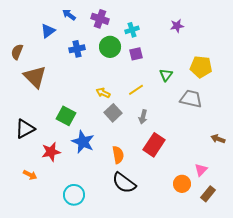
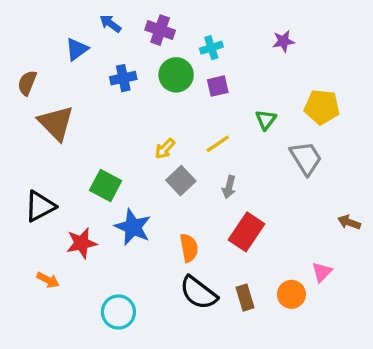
yellow arrow: (103, 93) -> (165, 149), turned -72
gray trapezoid: (191, 99) -> (306, 158), turned 45
brown rectangle: (208, 194) -> (245, 298), moved, turned -56

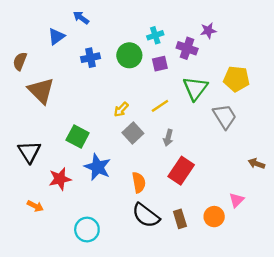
purple cross: (160, 30) -> (187, 48), moved
green triangle: (266, 120) -> (195, 88), size x1.6
black triangle: (40, 206) -> (29, 152), turned -35

